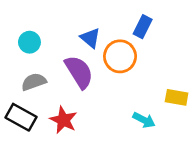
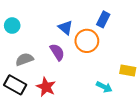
cyan circle: (29, 42) -> (12, 26), moved
purple semicircle: (79, 72) -> (57, 52), size x0.7

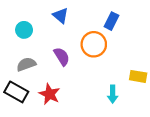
cyan circle: (12, 26) -> (24, 30), moved
blue triangle: (65, 28) -> (61, 15), moved
cyan arrow: (104, 87) -> (113, 94), turned 63

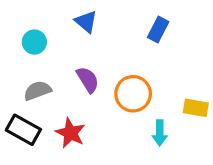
orange circle: (94, 44) -> (133, 94), moved

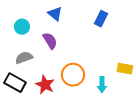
purple semicircle: (88, 80) -> (50, 41), moved
orange circle: (133, 94) -> (73, 75), moved

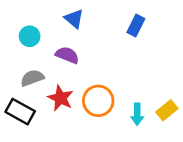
purple semicircle: (50, 41) -> (67, 55), turned -36
yellow rectangle: (125, 69) -> (167, 110), moved, turned -49
red star: (45, 85) -> (61, 98), moved

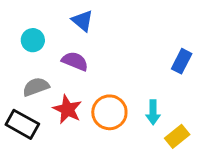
blue rectangle: (136, 25) -> (182, 61), moved
yellow rectangle: (167, 110) -> (177, 136), moved
cyan arrow: (137, 114) -> (153, 112), moved

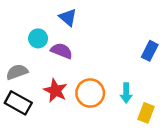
cyan circle: (33, 40) -> (38, 38), moved
gray semicircle: (36, 87) -> (17, 72), moved
yellow rectangle: (177, 136) -> (146, 113), turned -30

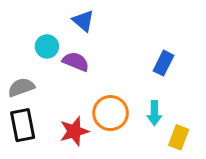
blue rectangle: (150, 51) -> (164, 63), moved
red star: (55, 91) -> (74, 131), moved, turned 30
black rectangle: (18, 103) -> (23, 125), turned 50

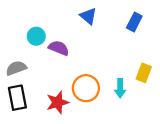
blue triangle: (83, 21) -> (88, 16), moved
blue rectangle: (164, 63) -> (134, 22), moved
yellow rectangle: (179, 137) -> (144, 73), moved

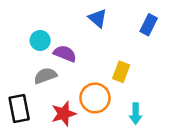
gray semicircle: (16, 68) -> (45, 76), moved
yellow rectangle: (144, 73) -> (121, 72), moved
cyan arrow: (120, 88) -> (136, 114), moved

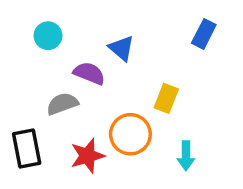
blue triangle: (98, 18) -> (121, 48), moved
cyan circle: (40, 40) -> (48, 36), moved

